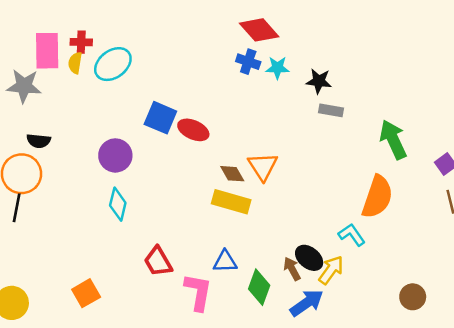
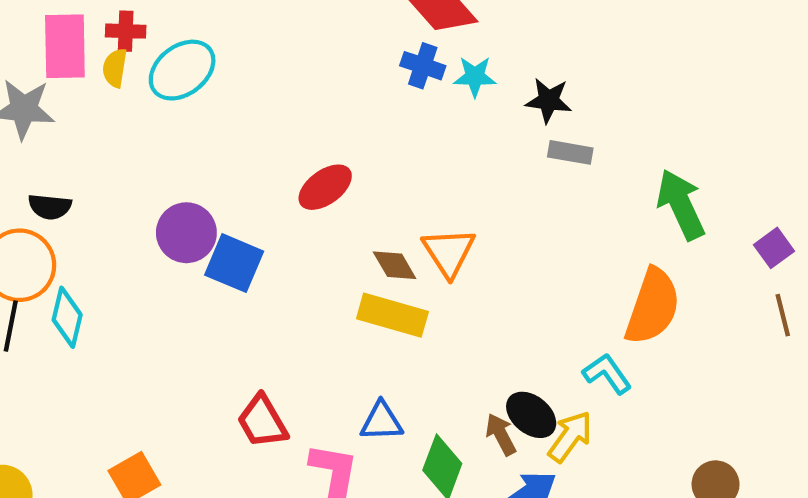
blue square: (160, 118) -> (234, 263), moved
red ellipse: (193, 130) -> (325, 187), turned -60
cyan diamond: (118, 204) -> (67, 317), moved

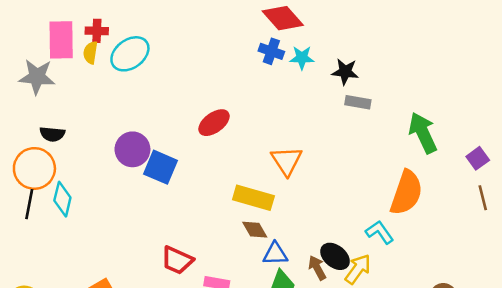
brown diamond: (395, 265) -> (255, 230), moved
red trapezoid: (262, 421) -> (177, 260), turned -36
blue triangle: (382, 421) -> (275, 254), moved

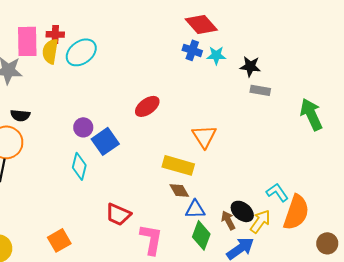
yellow semicircle: (90, 53) -> (50, 51), size x1.4
purple circle: (132, 149) -> (83, 127), size x0.7
blue square: (160, 167) -> (105, 141), turned 32
orange semicircle: (406, 193) -> (296, 212), moved
cyan diamond: (62, 199) -> (79, 166), moved

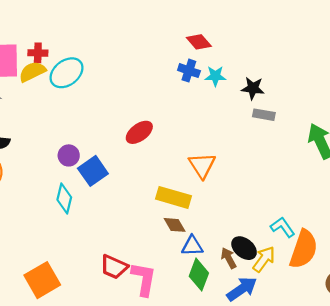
red diamond: (201, 24) -> (199, 42), size x0.7
yellow semicircle: (50, 51) -> (32, 72), turned 55
red trapezoid: (118, 214) -> (114, 267), moved
orange square: (59, 240) -> (42, 280), size x1.4

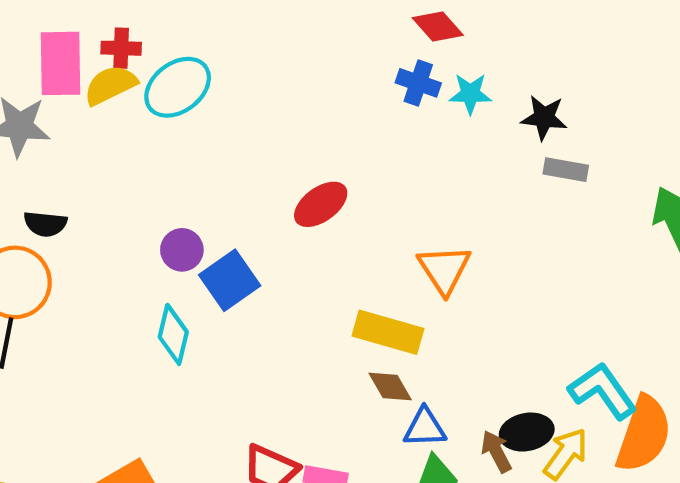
cyan L-shape: (283, 227) -> (603, 391), size x1.4
black ellipse: (244, 248) -> (527, 432), turned -50

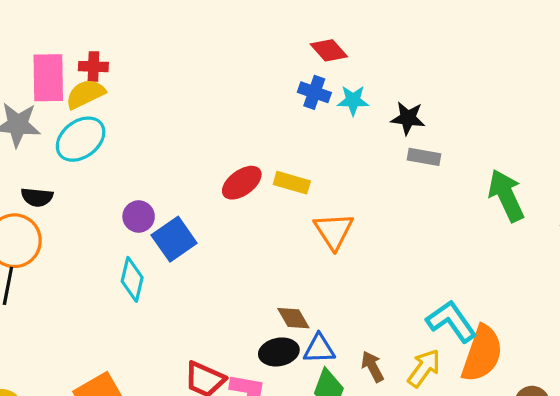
cyan ellipse: (178, 87) -> (81, 139), moved
yellow rectangle: (388, 332) -> (292, 183), moved, size x0.7
black ellipse: (527, 432) -> (279, 352), moved

